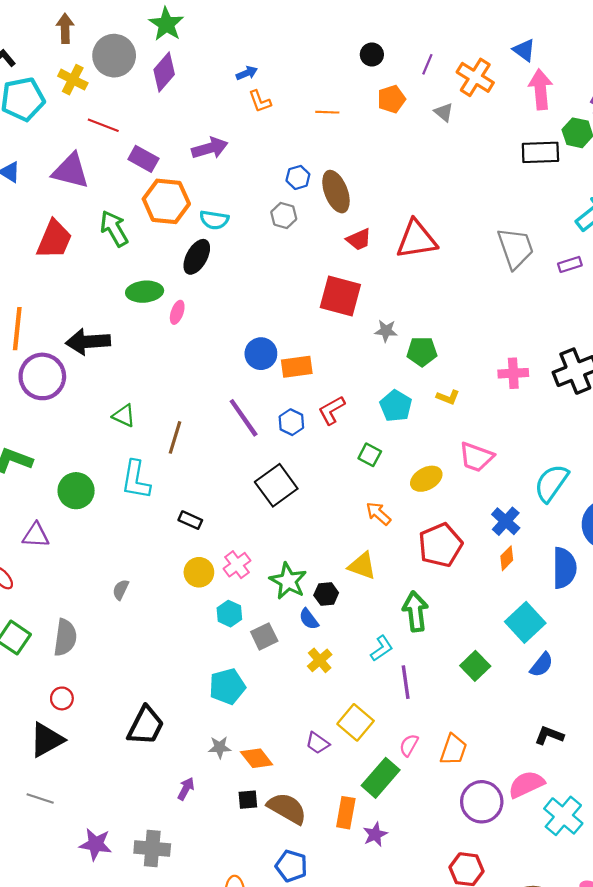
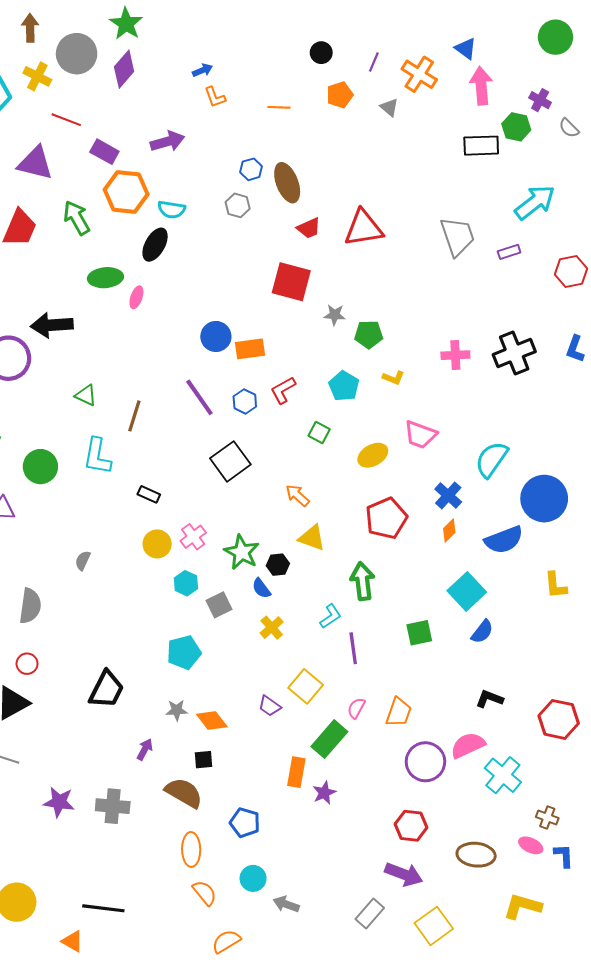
orange arrow: (378, 514) -> (297, 495), moved
blue semicircle: (564, 568) -> (504, 540), turned 69
green square: (475, 666) -> (419, 633), turned 32
brown semicircle: (287, 808) -> (184, 793), moved

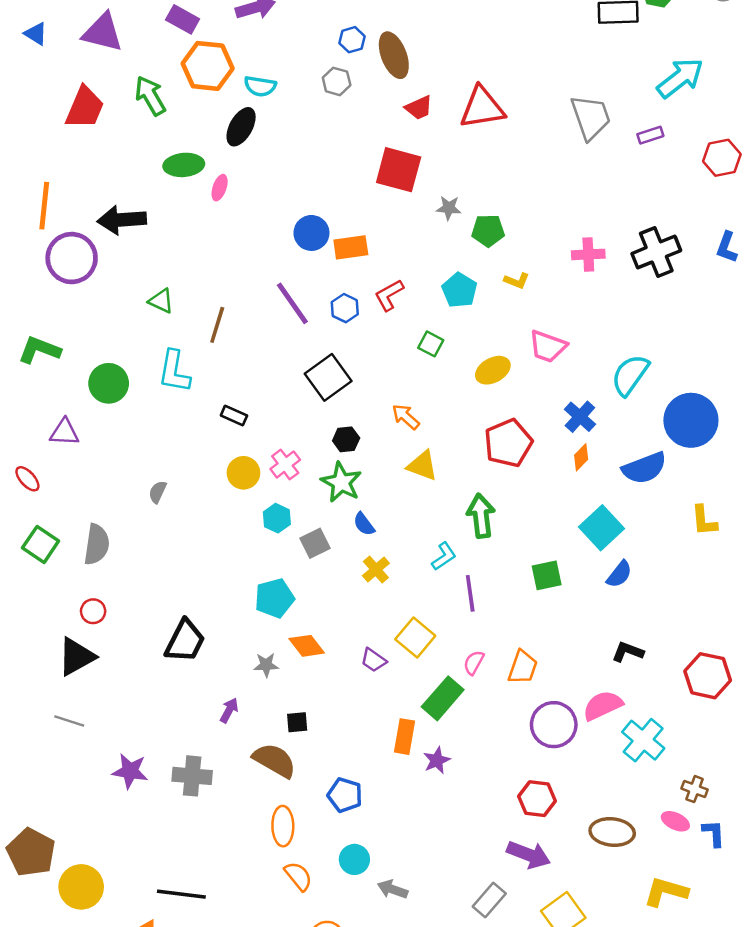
black hexagon: (278, 565) -> (346, 439), moved
orange diamond: (212, 720) -> (307, 646), moved

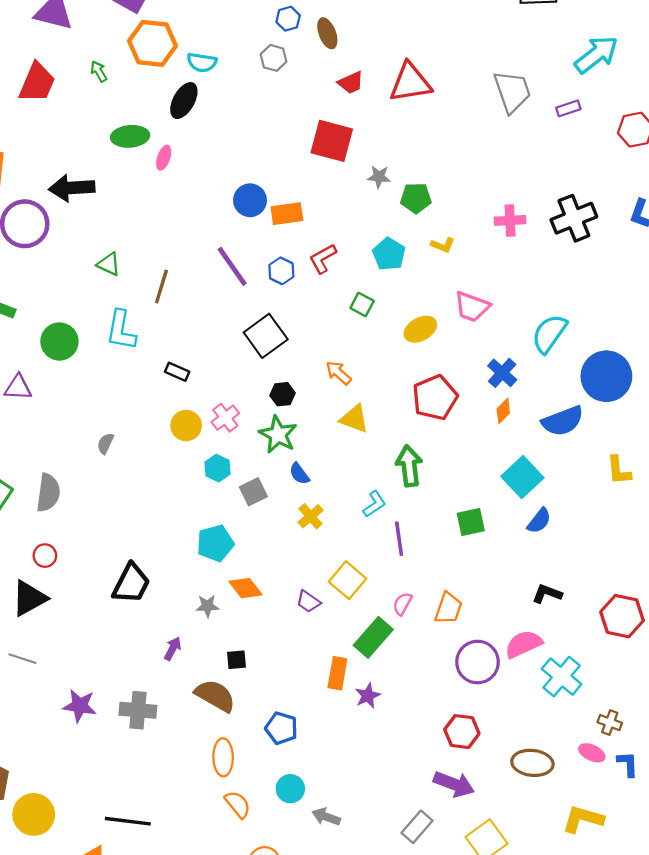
brown ellipse: (394, 55) -> (327, 33), size x0.7
green arrow: (150, 96) -> (99, 71), size x0.6

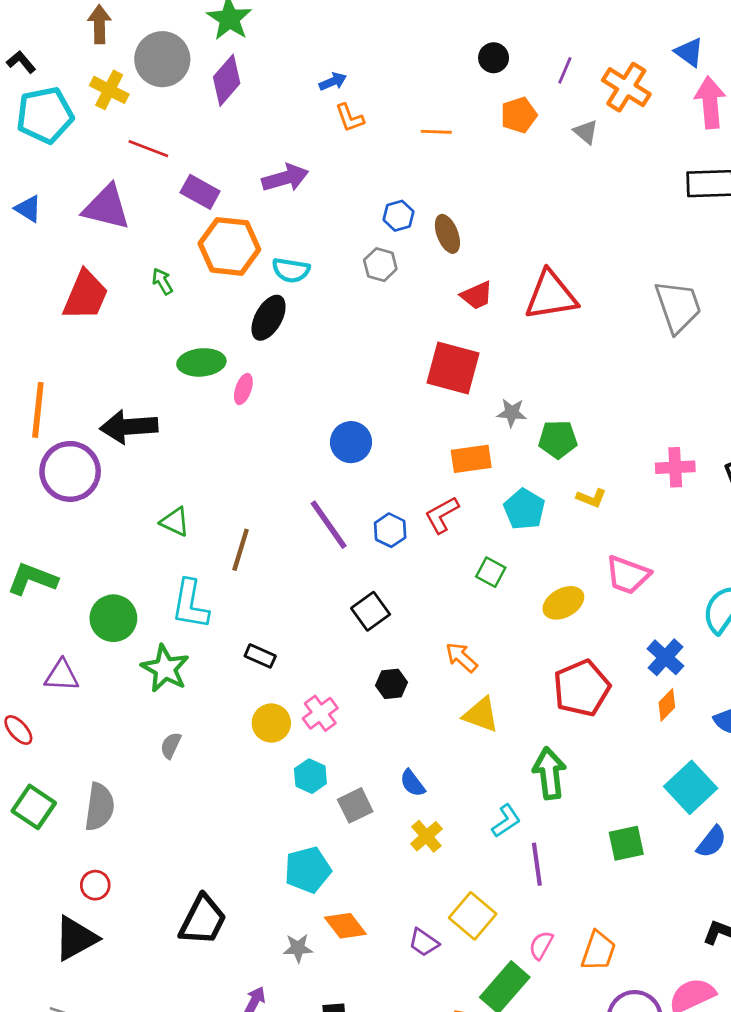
orange rectangle: (287, 214) -> (471, 459), moved
black square: (266, 336) -> (371, 611), size x0.7
green star: (278, 435) -> (165, 669), moved

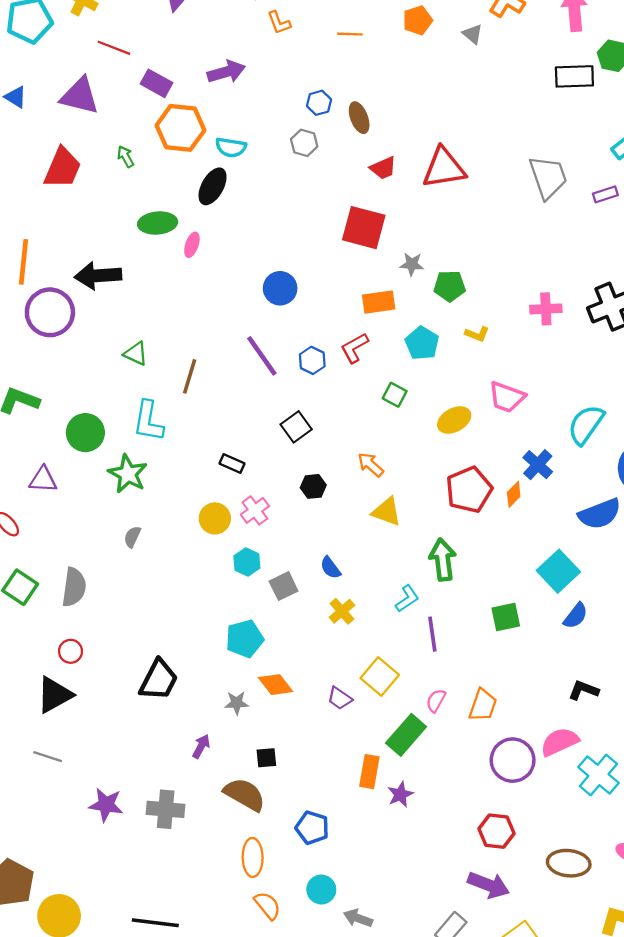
black rectangle: (260, 656) -> (232, 463), moved
orange diamond: (667, 705) -> (514, 494), moved

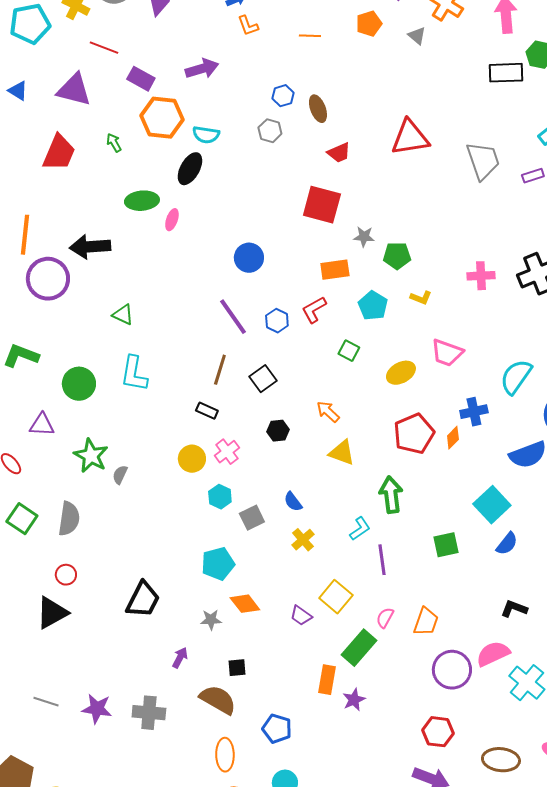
red triangle: (444, 168) -> (410, 138), moved
brown line: (190, 376) -> (220, 370), moved
blue cross: (538, 465) -> (474, 412), turned 36
green star: (128, 474) -> (91, 456), moved
gray line: (48, 757) -> (46, 702), moved

